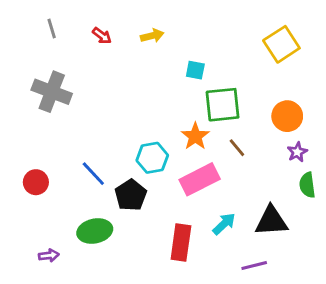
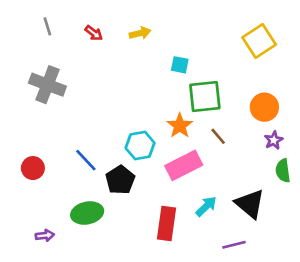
black triangle: (271, 221) -> (250, 204), turned 44

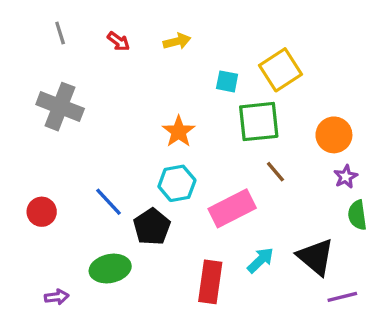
yellow square: (259, 41) -> (280, 70), moved
orange star: (180, 126) -> (179, 132), moved
purple line: (234, 245) -> (342, 297), moved

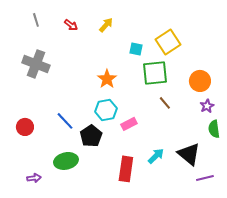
yellow arrow: (177, 41) -> (106, 25), turned -35
pink rectangle: (232, 208) -> (129, 124), moved, size x0.6

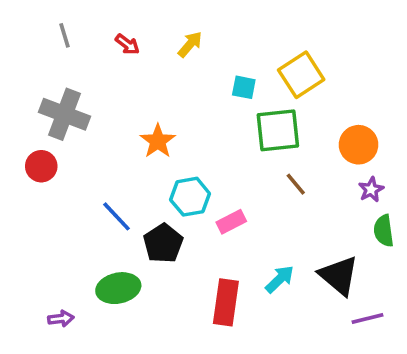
orange star: (107, 79) -> (158, 141), moved
red circle: (25, 127) -> (41, 166), moved

